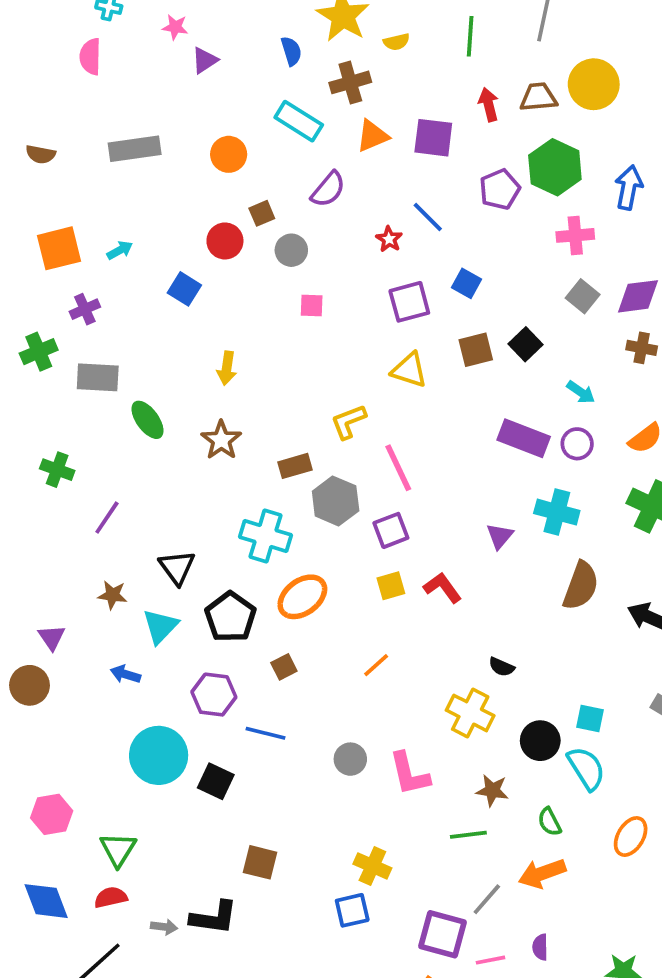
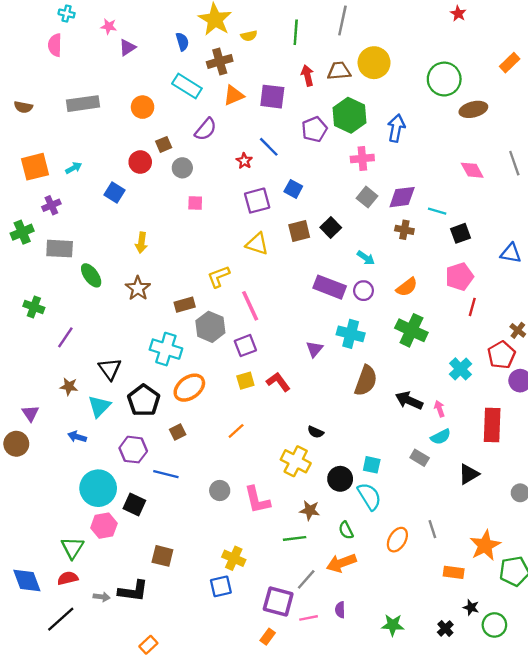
pink hexagon: (52, 814) -> (104, 526), moved

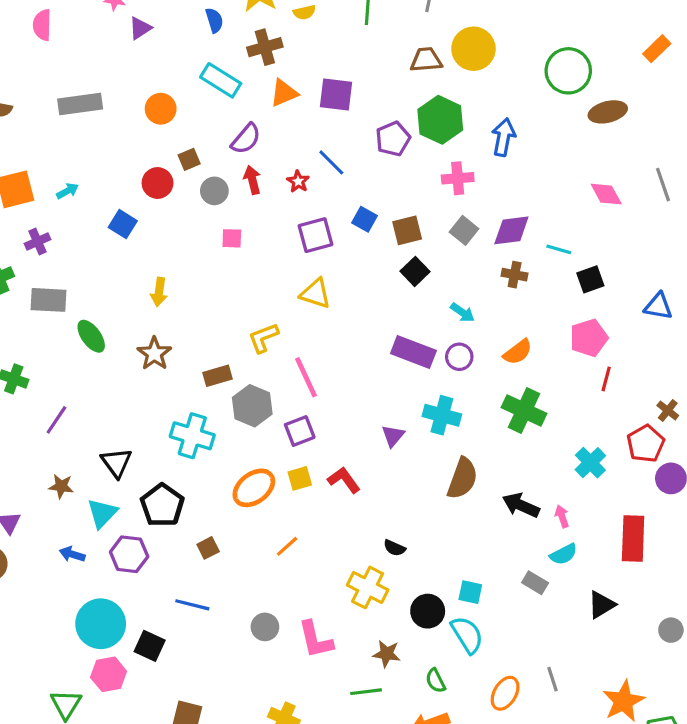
red arrow: (307, 76) -> (252, 180), moved
brown square: (299, 231) -> (407, 230), moved
orange ellipse: (189, 388) -> (254, 488), moved
purple hexagon: (133, 450) -> (129, 554), moved

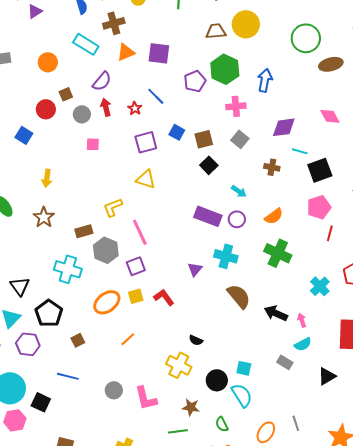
purple diamond: (511, 230) -> (284, 127), moved
black square: (590, 279) -> (320, 170), size x1.4
brown semicircle: (462, 478) -> (239, 296), turned -60

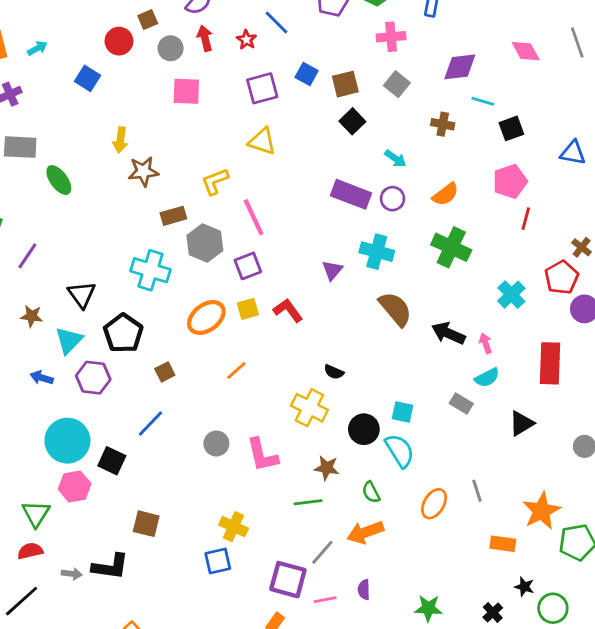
pink square: (93, 144) -> (186, 91), size x1.5
black square: (320, 170) -> (511, 128), size x0.7
brown star: (44, 217) -> (143, 171), moved, turned 30
blue line: (68, 376) -> (150, 423), turned -60

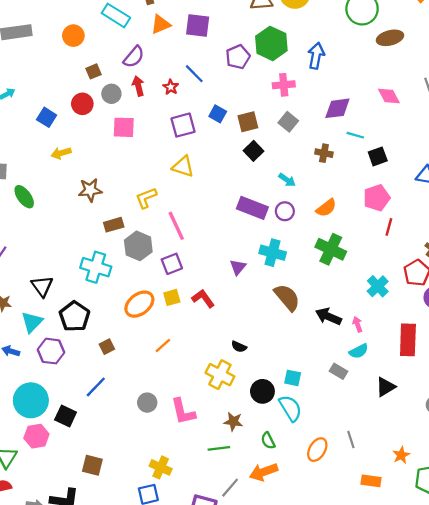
red circle: (119, 41) -> (82, 104), moved
yellow arrow: (120, 140) -> (61, 153), moved, turned 66
orange star: (541, 511) -> (401, 455), size x0.6

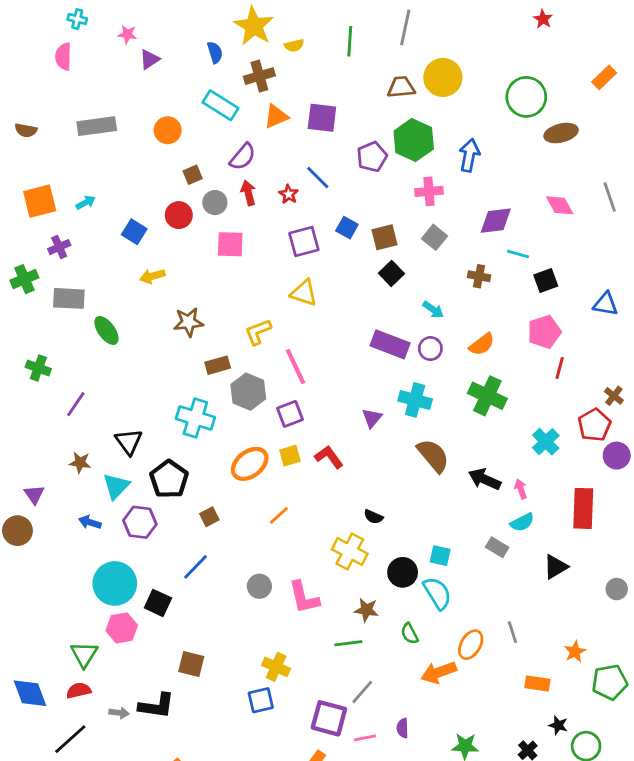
orange arrow: (264, 472) -> (439, 672), moved

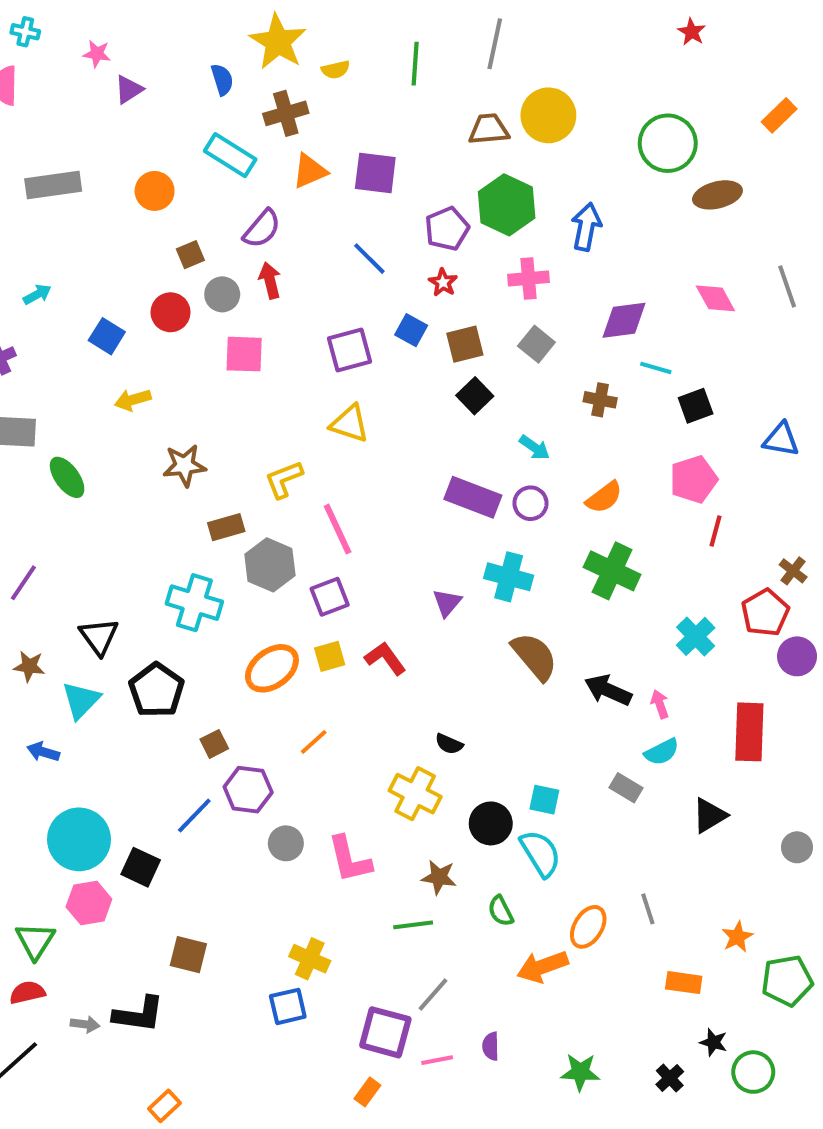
red star: (289, 194) -> (443, 282), moved
purple hexagon: (140, 522) -> (248, 790), moved

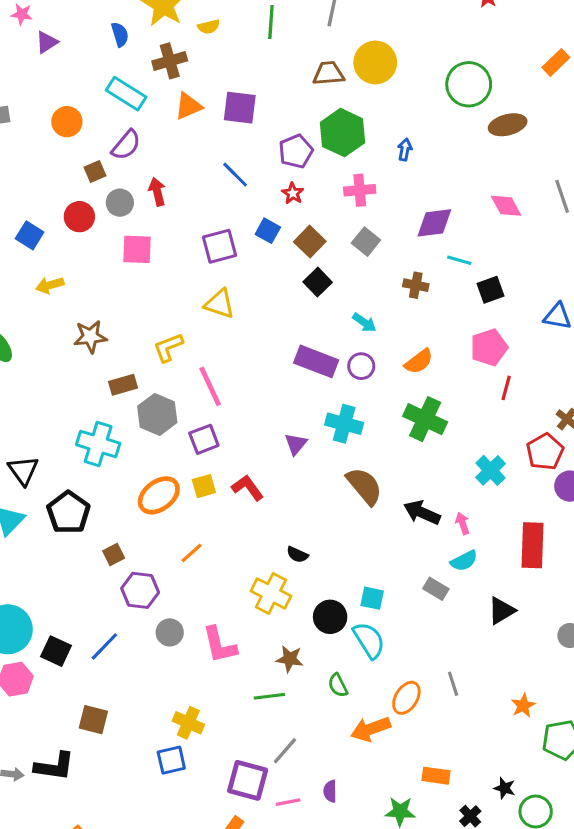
blue arrow: (586, 227) -> (405, 150), size x0.6
purple semicircle: (262, 229) -> (126, 145), moved
brown square: (465, 344) -> (310, 242), turned -32
blue line: (194, 815) -> (104, 646), moved
orange rectangle: (684, 983) -> (436, 776), moved

